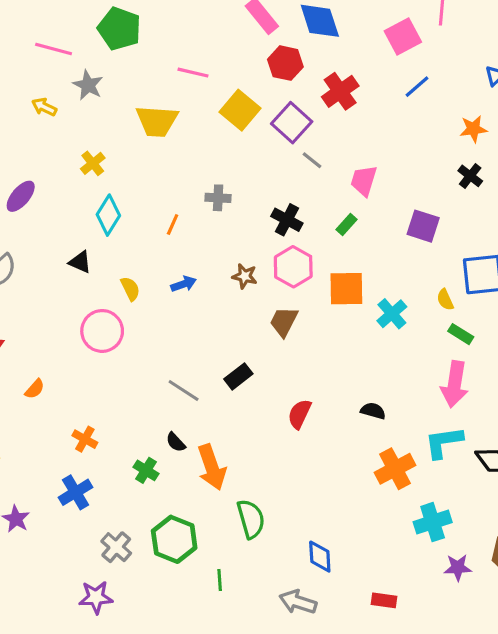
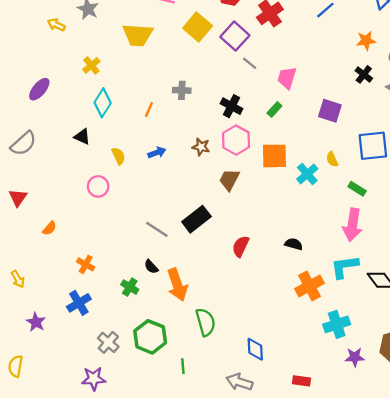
yellow semicircle: (445, 300) -> (332, 159), moved
pink circle: (102, 331) -> (98, 186), size x0.7
black rectangle: (238, 376) -> (196, 219), size x1.4

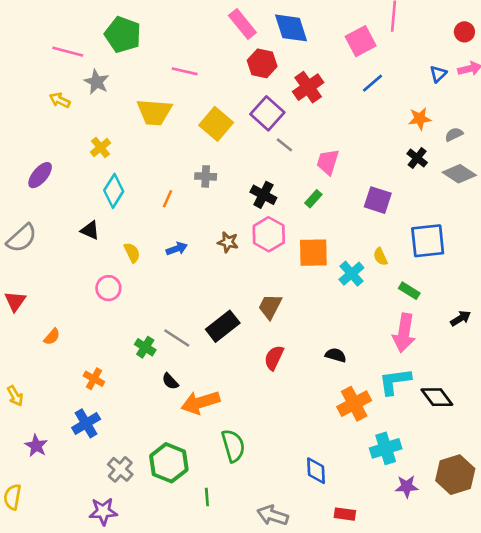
yellow square: (198, 27) -> (216, 124), moved
brown trapezoid: (229, 180) -> (270, 306), moved
orange arrow: (177, 285) -> (200, 402), turned 92
green cross: (130, 287) -> (145, 347), moved
blue diamond: (255, 349) -> (316, 471), moved

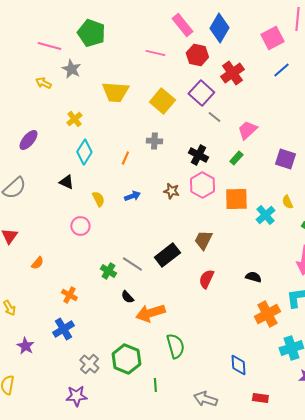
blue diamond: (291, 28) -> (219, 28), turned 48
pink line: (185, 71) -> (155, 53), moved
pink trapezoid: (328, 162) -> (247, 130), turned 30

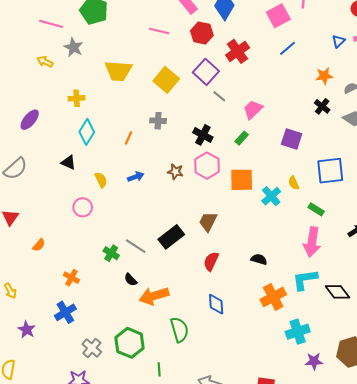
yellow cross: (74, 119) -> (77, 98), turned 35
blue diamond: (238, 365) -> (216, 304), moved

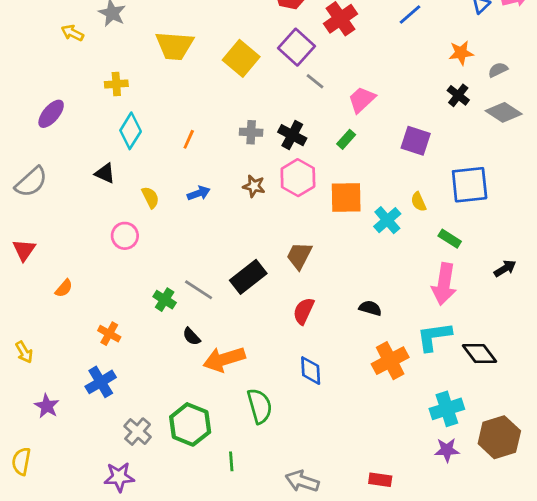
gray cross: (158, 121) -> (251, 132), moved
cyan cross: (298, 332) -> (447, 409), moved

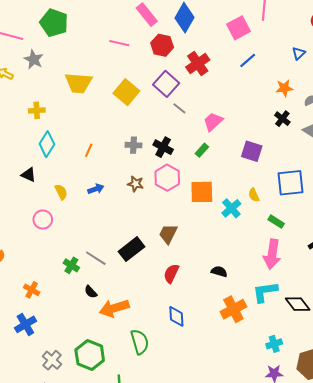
cyan cross: (447, 409) -> (274, 344), size x0.7

